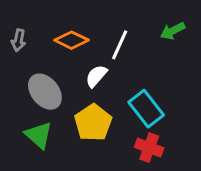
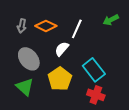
gray arrow: (19, 40) -> (22, 26), moved

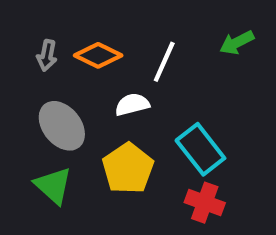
white semicircle: (62, 49) -> (132, 104), turned 35

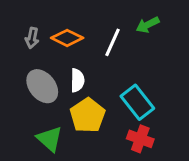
green arrow: (237, 43) -> (148, 25), moved
white semicircle: (132, 104) -> (77, 80), moved, turned 105
green triangle: (53, 186) -> (50, 139), moved

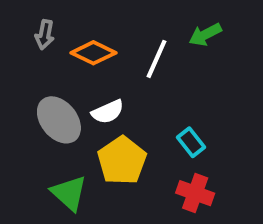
gray arrow: (32, 38) -> (45, 35), moved
white semicircle: (77, 80) -> (108, 112), turned 65
cyan rectangle: (137, 102) -> (191, 142), size x0.6

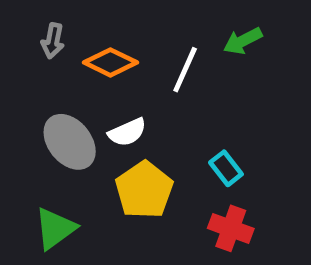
green triangle: (69, 193) -> (55, 228), moved, turned 42

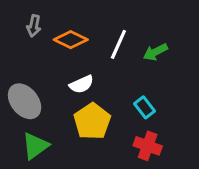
green arrow: (243, 41) -> (155, 52), moved
gray ellipse: (70, 142) -> (25, 101), moved

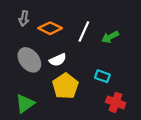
gray ellipse: (25, 101) -> (29, 60), moved
cyan rectangle: (145, 107) -> (102, 76), turned -32
red cross: (148, 146) -> (116, 102), moved

